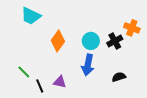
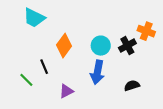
purple triangle: (60, 82) -> (66, 91), turned -40
black line: (40, 86) -> (44, 67), moved

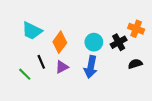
cyan trapezoid: (34, 18) -> (32, 31), moved
black semicircle: (132, 86) -> (135, 64), moved
purple triangle: (66, 91) -> (62, 67), moved

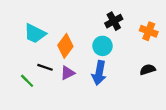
black cross: (119, 42) -> (114, 21), moved
black line: (41, 62) -> (45, 67), turned -48

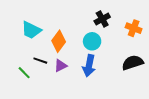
black semicircle: (148, 70) -> (133, 63), size x1.5

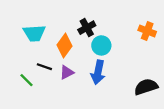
black cross: (102, 19) -> (87, 28), moved
cyan trapezoid: (31, 30) -> (34, 33), turned -30
black semicircle: (133, 63) -> (146, 87), moved

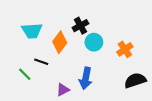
orange cross: (147, 31) -> (125, 49), moved, turned 35
purple triangle: (67, 72) -> (63, 90), moved
blue arrow: (98, 72) -> (86, 78), moved

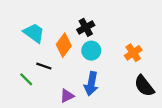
cyan trapezoid: (32, 31) -> (34, 33), turned -140
cyan circle: (94, 42) -> (91, 51), moved
black semicircle: (135, 80) -> (144, 86), turned -110

